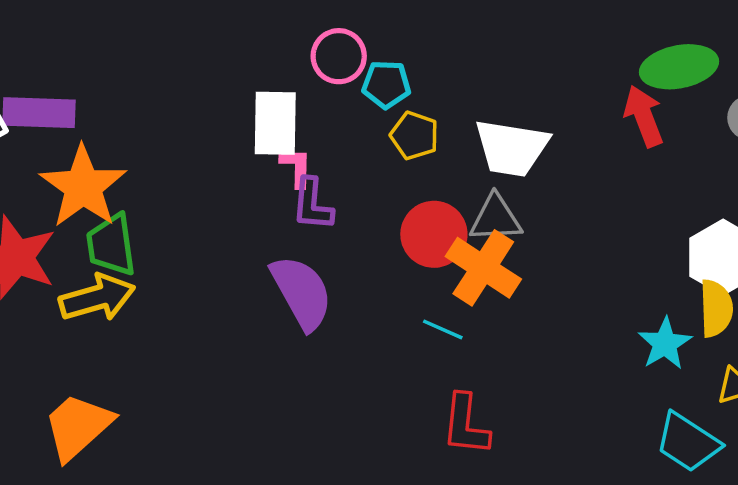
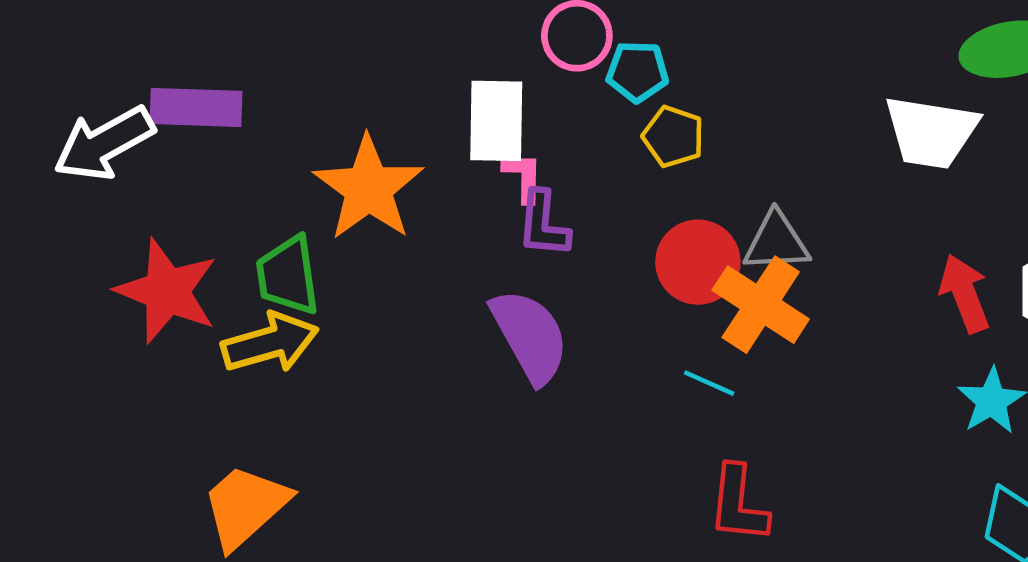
red arrow: (644, 116) -> (965, 293), moved
white trapezoid: (512, 148) -> (931, 132), moved
orange star: (83, 187) -> (369, 188), moved

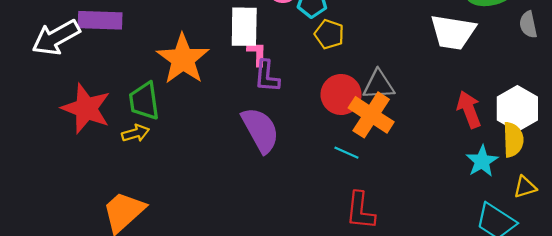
yellow arrow: (270, 343) -> (136, 133), size x0.6

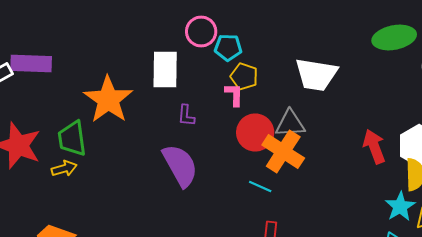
white trapezoid: (453, 32) -> (316, 74), moved
pink L-shape: (257, 54) -> (234, 94), moved
purple L-shape: (267, 76) -> (186, 116), size x0.7
cyan star: (482, 161) -> (400, 206), moved

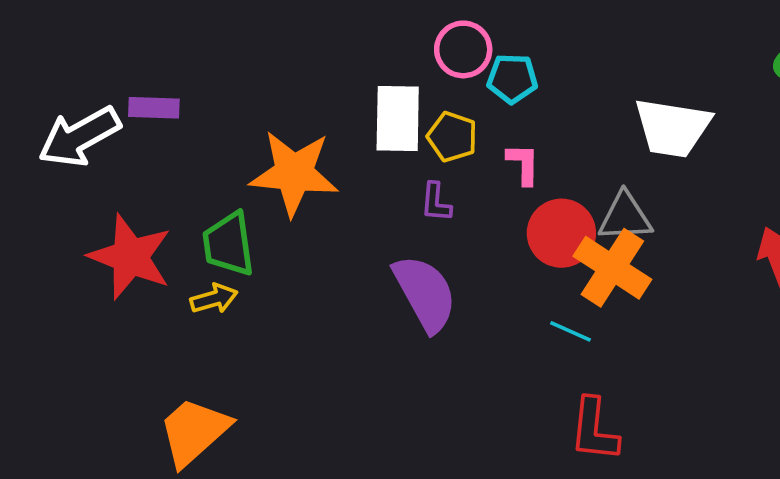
purple rectangle: (31, 64) -> (154, 108), size x0.7
yellow pentagon: (244, 76) -> (452, 137), moved
orange star: (108, 100) -> (294, 173), turned -30

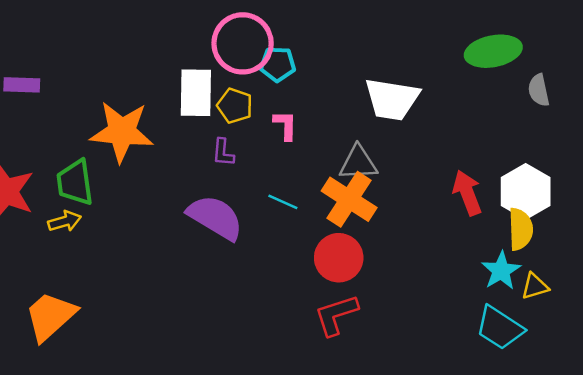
pink circle: (463, 49) -> (243, 43), size x1.5
red circle: (561, 233) -> (339, 258), moved
purple semicircle: (425, 293) -> (215, 217), turned -30
cyan line: (571, 331) -> (283, 202), moved
red L-shape: (594, 430) -> (336, 315), turned 66

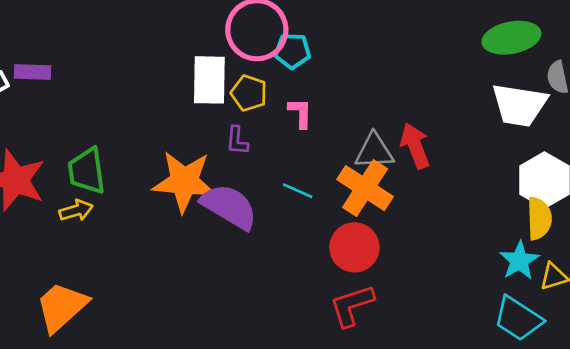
white trapezoid: (392, 99) -> (519, 105), moved
orange star: (122, 132) -> (184, 181), moved
red arrow: (467, 193) -> (415, 146), moved

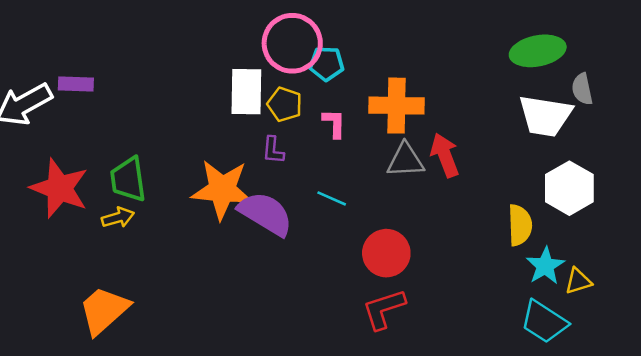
orange cross: (365, 188) -> (396, 106), moved, turned -32
yellow semicircle: (539, 218) -> (520, 225), moved

